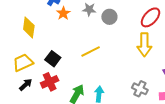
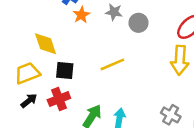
yellow diamond: (29, 27) -> (46, 44), moved, turned -30
black square: (53, 59) -> (65, 71), turned -35

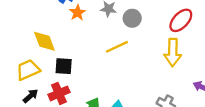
yellow line: (112, 64) -> (117, 47), moved

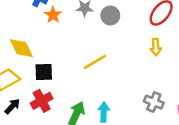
yellow line: (117, 47) -> (95, 62), moved
yellow arrow: (173, 52) -> (156, 47), size x0.6

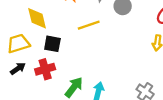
yellow line: (95, 62) -> (89, 25), moved

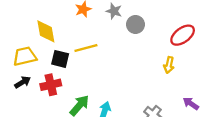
yellow line: (89, 25) -> (86, 48), moved

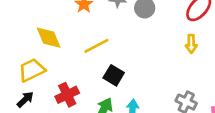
black square: (60, 59) -> (114, 75), moved, turned 30
black arrow: (23, 82) -> (25, 99), moved

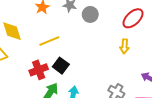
red cross: (67, 95) -> (39, 70), moved

